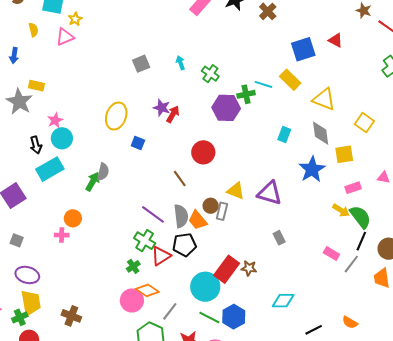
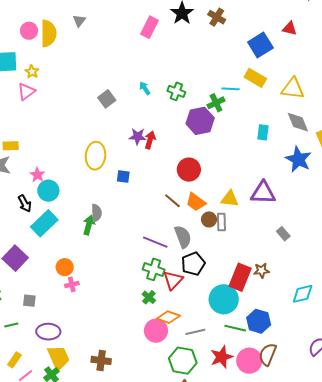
orange circle: (73, 218) -> (65, 267), moved
orange trapezoid: (198, 220) -> (196, 202), moved
gray line: (170, 311) -> (195, 332), turned 54

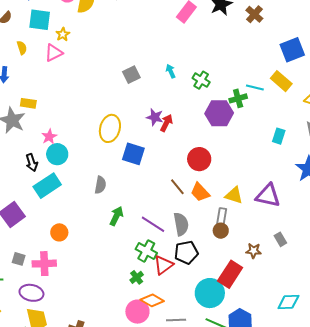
blue square: (123, 176) -> (133, 154), size x1.6
brown circle: (209, 219) -> (221, 231), moved
green arrow: (89, 225) -> (116, 216), moved
brown star: (262, 271) -> (254, 251), moved
pink cross: (72, 284) -> (44, 264), moved, size x1.6

